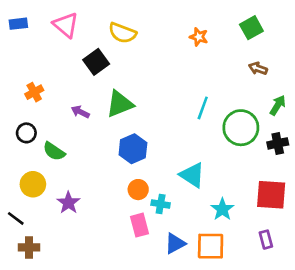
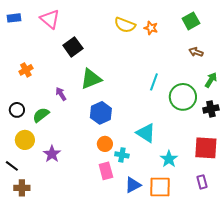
yellow semicircle: (122, 33) -> (125, 25), moved
purple arrow: (80, 112) -> (61, 94), moved, turned 32
black circle: (26, 133) -> (17, 110), moved
green semicircle: (54, 151) -> (41, 115), turned 108

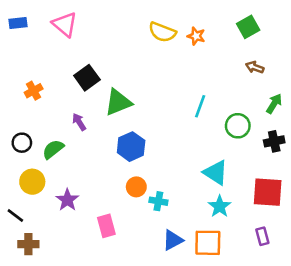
black square: (73, 47) -> (87, 78), moved
green circle: (183, 97) -> (238, 126), size x0.7
cyan triangle: (146, 133) -> (216, 173), moved
pink rectangle: (106, 171) -> (106, 226), moved

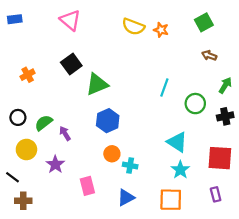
pink triangle: (65, 24) -> (70, 20), moved
purple arrow: (79, 122) -> (65, 133), moved
blue triangle: (173, 240) -> (126, 198), moved

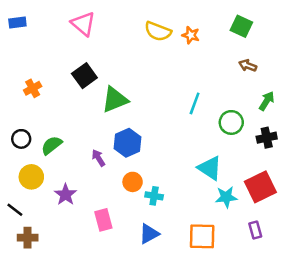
green square: (204, 22) -> (241, 26), turned -36
purple arrow: (65, 133) -> (98, 158), moved
red square: (220, 158) -> (260, 187), turned -30
cyan star: (180, 170) -> (226, 197), moved, turned 30

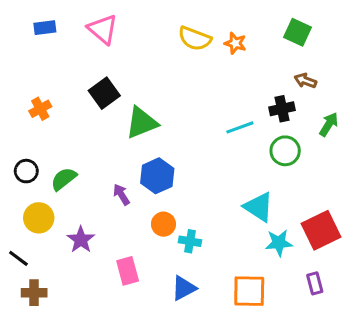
blue rectangle: (17, 22) -> (45, 28), moved
cyan line: (195, 103) -> (240, 127), turned 50
black cross: (267, 138) -> (282, 109), moved

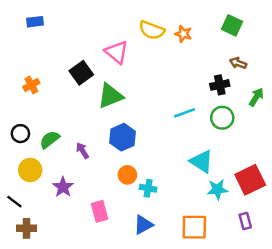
pink triangle: (103, 29) -> (116, 52), moved
cyan line: (240, 127) -> (185, 113), moved
purple arrow: (121, 194) -> (82, 151), moved

